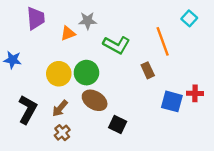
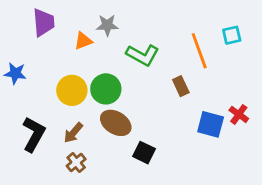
cyan square: (189, 18) -> (232, 35), moved, turned 35
red cross: (195, 93) -> (239, 114), turned 35

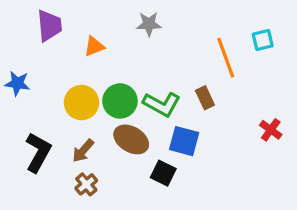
gray star: (107, 25) -> (149, 24), moved
green L-shape: (143, 55) -> (162, 104), moved
blue square: (211, 124) -> (184, 141), moved

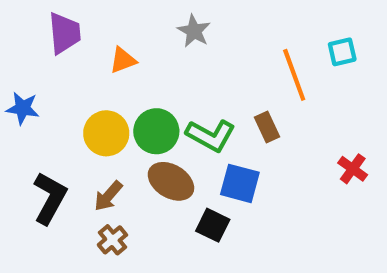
gray star: (149, 24) -> (194, 31), turned 30

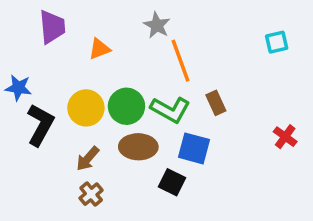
orange line: (294, 75) -> (180, 61), moved
brown ellipse: (171, 181) -> (138, 147), turned -30
black L-shape: (50, 198) -> (40, 125), moved

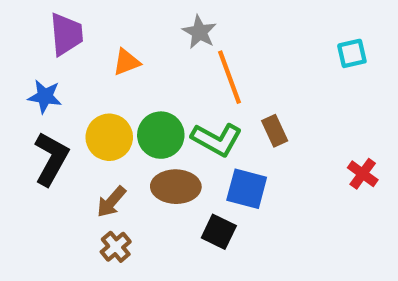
blue star: (18, 88) -> (45, 96), moved

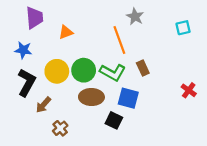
gray star: (199, 32) -> (135, 17), moved
brown arrow: (111, 202) -> (43, 105), moved

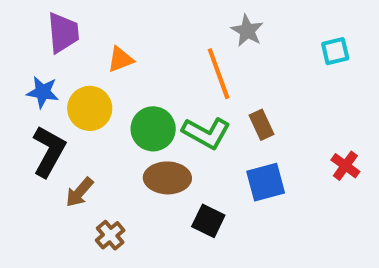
yellow circle: (57, 71) -> (90, 108), moved
blue square: (128, 98) -> (266, 182), moved, turned -30

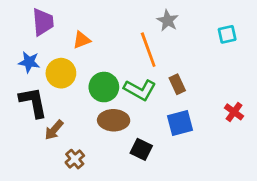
black L-shape: (49, 151) -> (33, 102), turned -40

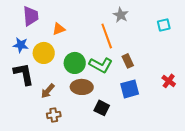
brown arrow: (54, 130) -> (48, 91), moved
brown cross: (75, 159) -> (54, 115), turned 32

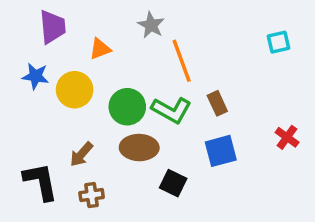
gray star: (121, 15) -> (151, 25), moved
black L-shape: (24, 74) -> (41, 181), moved

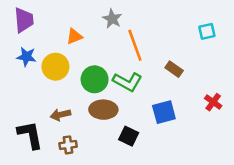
purple trapezoid: (52, 27) -> (24, 20), moved
brown rectangle: (217, 103) -> (174, 69), moved, turned -30
brown arrow: (81, 154) -> (60, 115), turned 36

